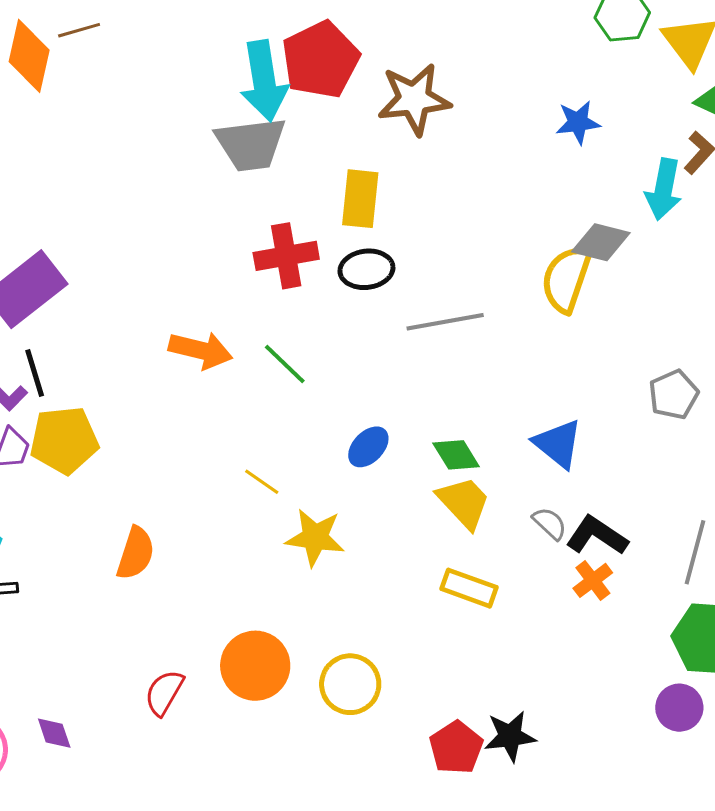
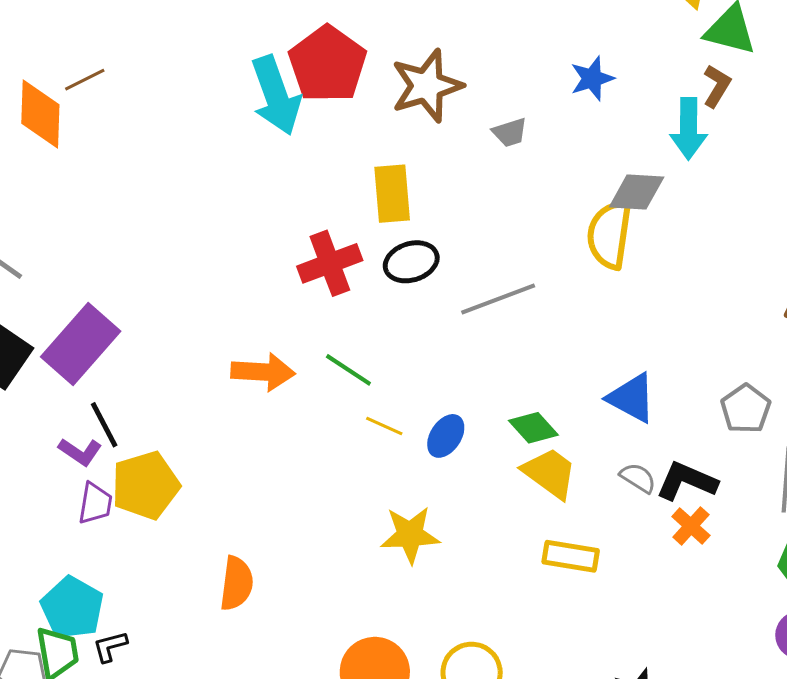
gray trapezoid: (251, 144) -> (510, 132), moved, size x0.5
gray pentagon: (674, 394) -> (746, 409), moved
yellow line: (262, 482) -> (384, 426), moved

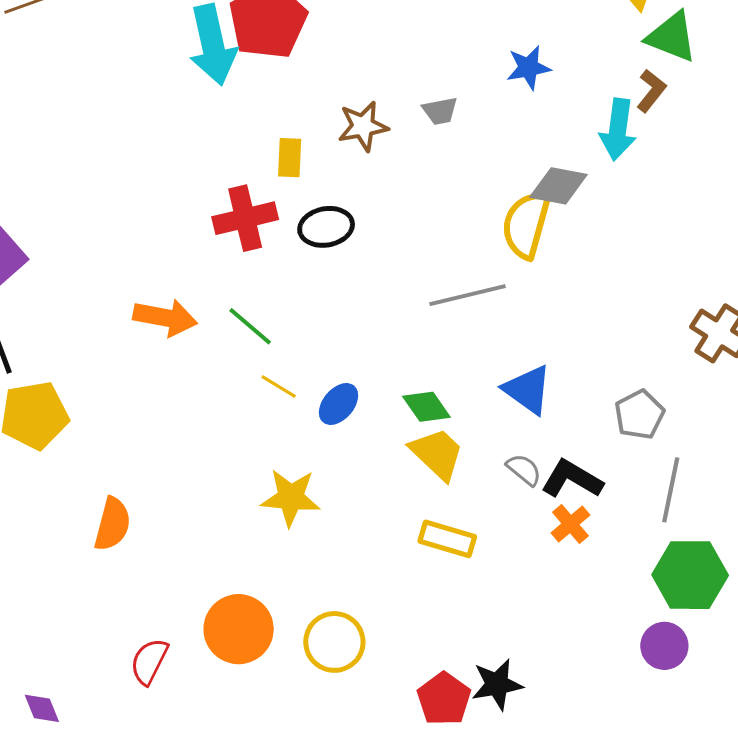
brown star: (427, 86) -> (363, 126), moved, size x0.7
yellow rectangle: (392, 194) -> (290, 158), moved, size x0.7
gray line: (498, 299) -> (467, 295), moved

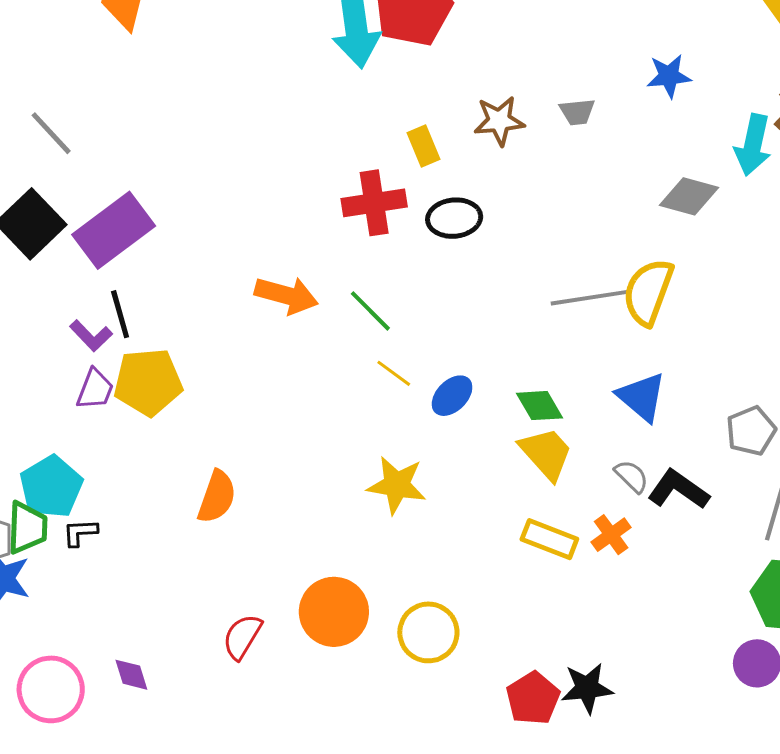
yellow rectangle: (290, 158) -> (424, 146), turned -30
yellow semicircle: (526, 225) -> (648, 292), moved
orange cross: (570, 524) -> (611, 535), moved

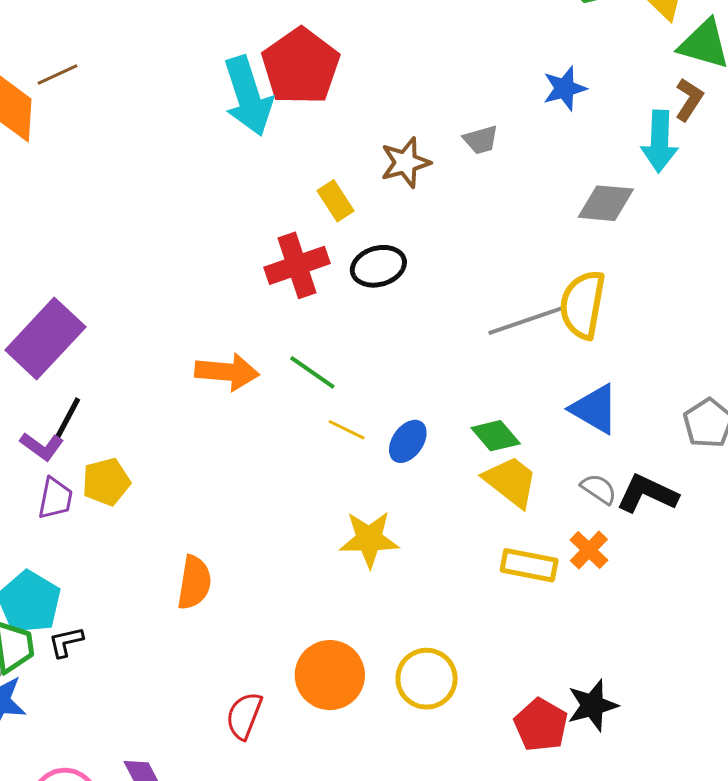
black line: (120, 314) -> (67, 420), turned 54
yellow pentagon: (148, 382) -> (106, 482), size x0.7

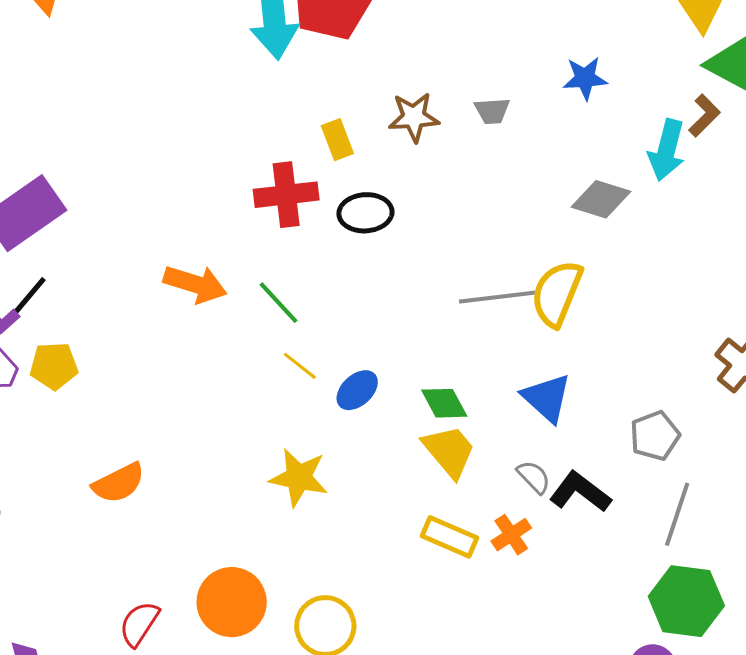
orange semicircle: (194, 583) -> (119, 483), turned 42

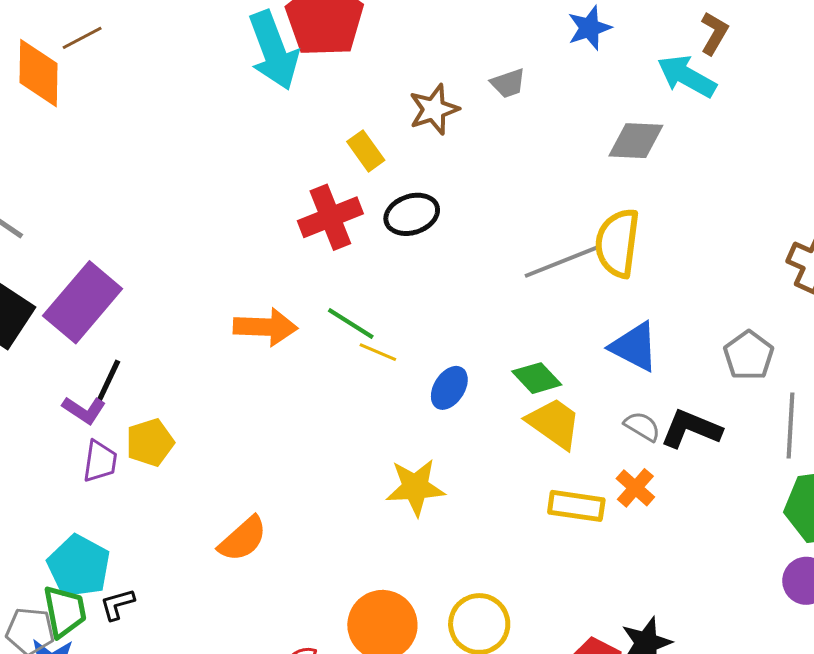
cyan arrow: (667, 150) -> (687, 76), turned 120
yellow line: (300, 366) -> (378, 352), moved

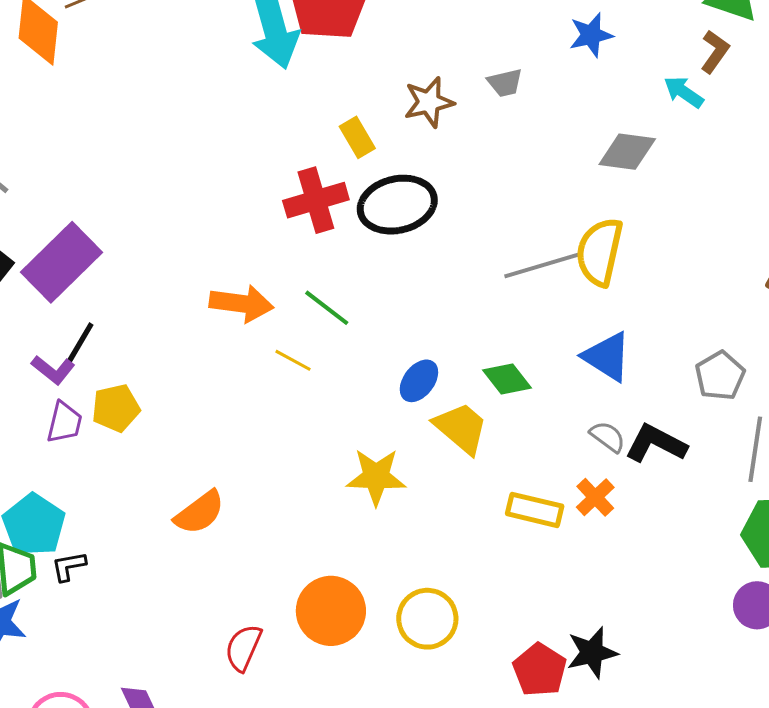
cyan arrow: (687, 76) -> (684, 92), size x0.7
black ellipse: (412, 214) -> (397, 205), size x1.4
yellow line: (378, 352) -> (293, 360), moved
yellow trapezoid: (554, 423) -> (461, 428), moved

